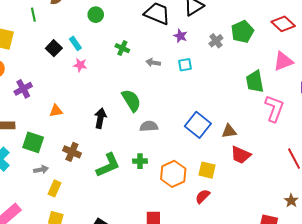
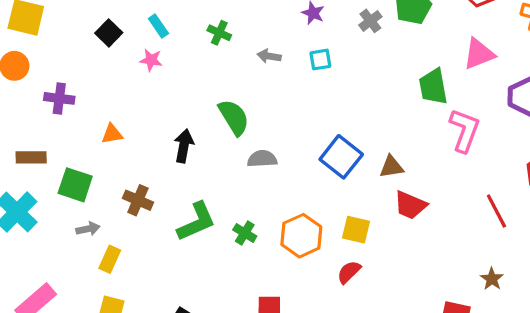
cyan rectangle: (75, 43) -> (158, 26), moved
purple cross: (23, 89) -> (59, 98), turned 36
green cross: (140, 161) -> (245, 233), moved, turned 32

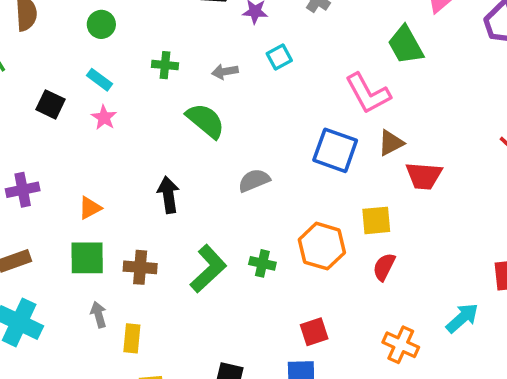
pink star: (151, 60) -> (104, 117), turned -30
green semicircle: (234, 117) -> (205, 121), moved
pink L-shape: (465, 130) -> (368, 93), moved, turned 150
green square: (75, 185) -> (87, 258), moved
gray arrow: (88, 229) -> (99, 315), turned -75

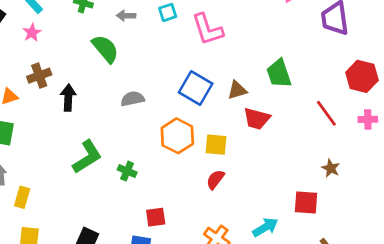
green trapezoid: (406, 45) -> (279, 74), moved
pink L-shape: (368, 93) -> (207, 29), moved
orange hexagon: (322, 246) -> (177, 136), moved
green cross: (262, 263) -> (127, 171), moved
brown cross: (140, 267) -> (39, 76), moved, turned -35

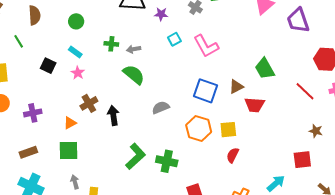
gray arrow: (126, 16) -> (134, 49), moved
green cross: (127, 171) -> (167, 161), size x1.5

